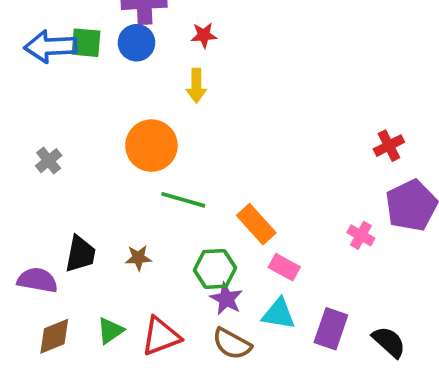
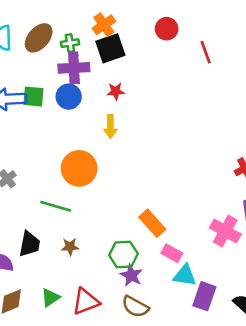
green line: (183, 200) -> (56, 206), moved
pink cross: (361, 235) -> (225, 231), size x1.6
cyan triangle: (279, 314) -> (185, 275), moved

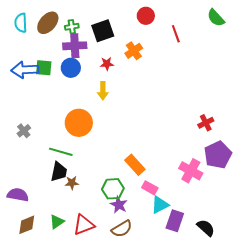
orange cross: (104, 25) -> (134, 51), moved
black trapezoid: (30, 244) -> (59, 172), moved
cyan triangle: (185, 275) -> (160, 205), turned -36
brown semicircle: (135, 307) -> (122, 229), turned -60

